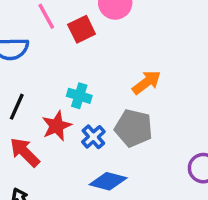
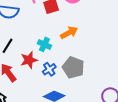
orange arrow: (147, 82) -> (69, 33), moved

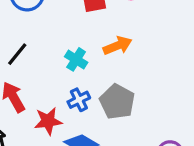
red star: (29, 60) -> (48, 121), moved

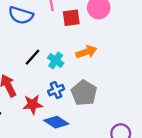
black line: (17, 54) -> (32, 57), moved

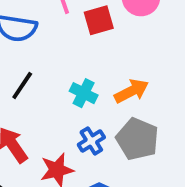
orange arrow: (86, 52) -> (132, 91), moved
black line: (32, 57) -> (22, 86), moved

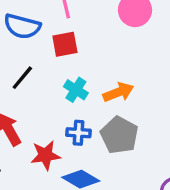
red square: (99, 20) -> (65, 44), moved
blue cross: (91, 141) -> (78, 133), turned 30

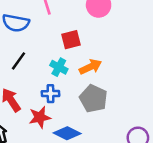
red square: (65, 44) -> (71, 40), moved
blue cross: (78, 133) -> (50, 94), moved

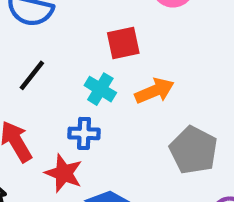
gray pentagon: (93, 99) -> (194, 150), moved
red star: (40, 117) -> (64, 173), turned 30

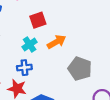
cyan cross: (100, 89) -> (30, 44), turned 32

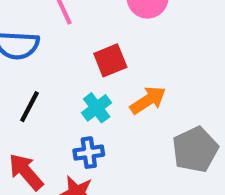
gray pentagon: (80, 69) -> (195, 150), turned 30

